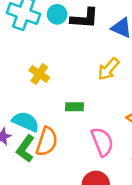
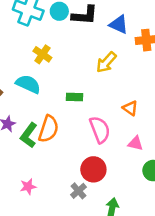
yellow cross: (39, 74) -> (42, 54), moved
cyan semicircle: (26, 122) -> (28, 84), moved

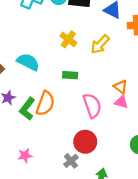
yellow cross: (42, 54) -> (68, 39), moved
pink triangle: (135, 143) -> (121, 102), moved

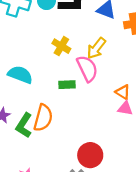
pink semicircle: (92, 106) -> (87, 69), moved

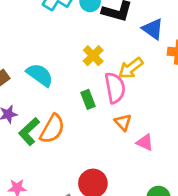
green rectangle: (67, 85) -> (88, 99), turned 56
orange triangle: (123, 92) -> (123, 122), moved

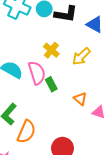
pink semicircle: (115, 88) -> (37, 73), moved
orange semicircle: (52, 129) -> (26, 132), moved

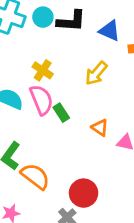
yellow cross: (51, 50) -> (43, 70), moved
orange semicircle: (26, 132) -> (35, 176), turned -70

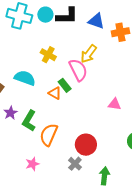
pink semicircle: (41, 100) -> (78, 70), moved
orange triangle: (100, 128) -> (55, 93), moved
orange semicircle: (35, 176) -> (49, 135), turned -100

